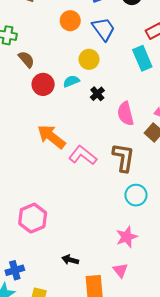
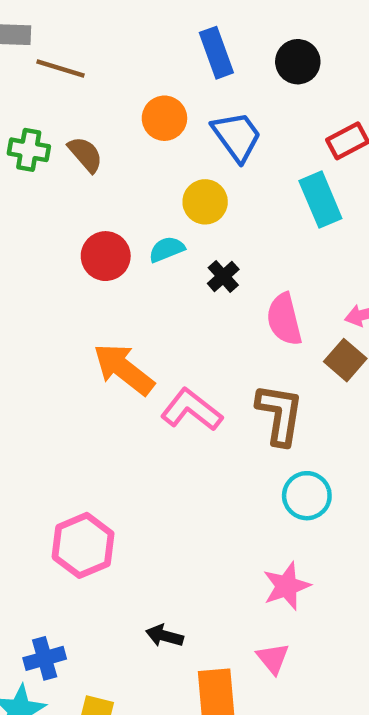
brown semicircle: (26, 59) -> (85, 154), moved

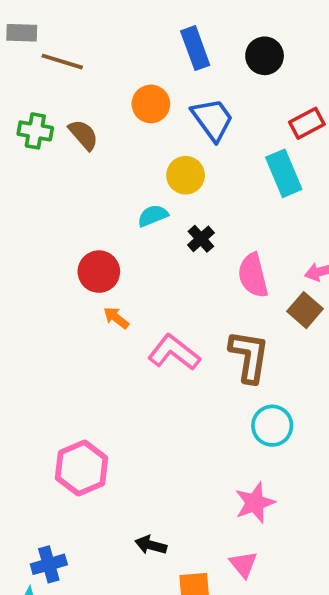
red circle: (106, 256) -> (99, 272), moved
orange arrow: (124, 369) -> (116, 318), size x0.5

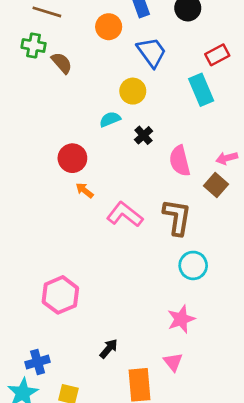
orange circle: (151, 104) -> (109, 27), moved
green cross: (35, 131) -> (34, 45), moved
black arrow: (151, 545) -> (109, 349), turned 115

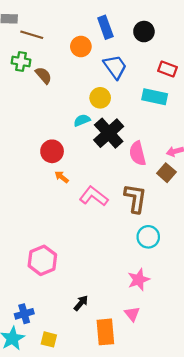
red rectangle: (217, 55) -> (167, 69), turned 48
cyan rectangle: (201, 90) -> (155, 97), turned -55
black cross: (144, 135) -> (109, 133), size x2.0

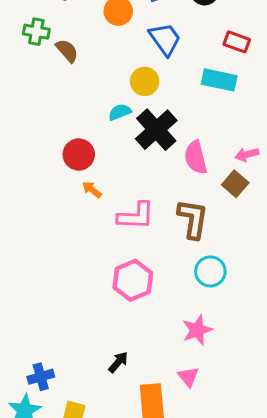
pink L-shape: (94, 196) -> (136, 216), turned 144
pink hexagon: (42, 260) -> (133, 280), moved

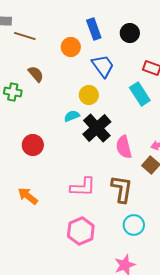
green cross: (36, 32) -> (13, 92), moved
cyan rectangle: (219, 80) -> (140, 94), turned 45
red circle: (79, 154) -> (33, 145), moved
orange arrow: (92, 190) -> (28, 196), moved, size x1.5

